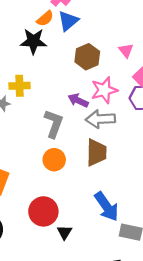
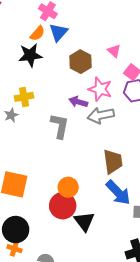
pink star: (104, 90) -> (100, 89), turned -30
brown trapezoid: (96, 153) -> (113, 162), moved
orange circle: (54, 160) -> (68, 187), moved
black triangle: (64, 232) -> (84, 221), size x1.5

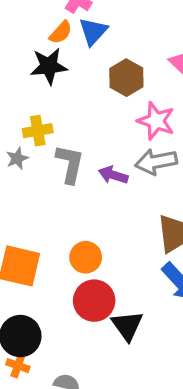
purple arrow: (78, 102) -> (113, 175), moved
gray L-shape: (60, 126) -> (70, 164), moved
orange circle: (68, 187) -> (86, 257), moved

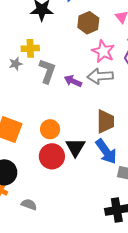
black triangle: (127, 326) -> (75, 147), moved

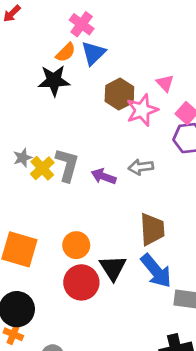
yellow cross: (30, 48) -> (42, 168), moved, turned -36
pink star: (103, 51) -> (142, 110), moved, turned 30
gray arrow: (100, 76) -> (141, 167), size x0.7

